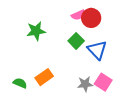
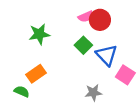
orange rectangle: (44, 77) -> (36, 74), moved
pink square: (103, 82) -> (125, 75), moved

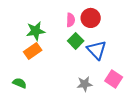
pink semicircle: (86, 17) -> (71, 20), moved, turned -64
orange rectangle: (36, 74) -> (33, 51), moved
pink square: (125, 75) -> (114, 79), moved

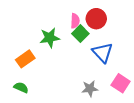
green star: (36, 31) -> (50, 38), moved
green square: (76, 41) -> (80, 34), moved
orange rectangle: (33, 51) -> (25, 59), moved

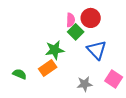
green star: (50, 38) -> (55, 50), moved
orange rectangle: (25, 59) -> (48, 68), moved
green semicircle: (21, 87) -> (20, 74), moved

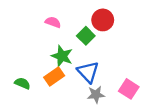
pink semicircle: (71, 20) -> (53, 22), moved, turned -72
green star: (55, 50) -> (62, 56), turned 30
blue triangle: (97, 50) -> (88, 72), moved

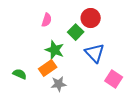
pink semicircle: (53, 22) -> (47, 20), turned 88
blue triangle: (88, 72) -> (95, 53), moved
gray star: (96, 95) -> (59, 84), moved

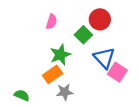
green star: (55, 50) -> (60, 55), turned 30
green semicircle: (20, 74) -> (22, 95), moved
pink square: (114, 79) -> (117, 72), moved

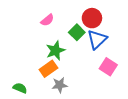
pink semicircle: (51, 22) -> (47, 20), turned 32
blue triangle: (104, 58) -> (97, 39), moved, turned 30

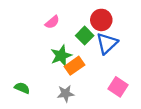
pink square: (108, 67) -> (118, 87), moved
orange rectangle: (48, 69) -> (75, 66), moved
green semicircle: (20, 88) -> (22, 88), moved

